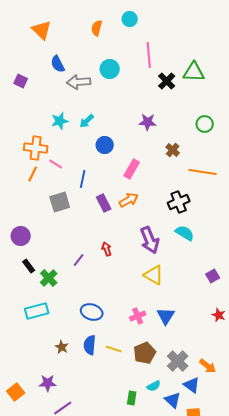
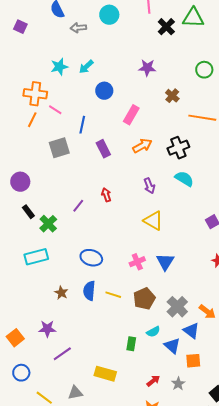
gray arrow: (79, 82) -> (78, 28), size x0.7
orange arrow: (129, 200) -> (142, 146), moved
purple arrow: (150, 240) -> (149, 186), size x0.6

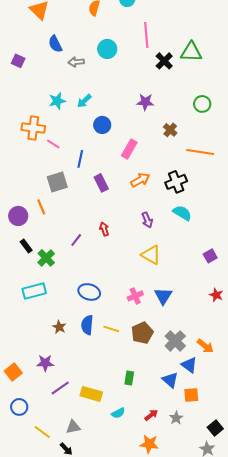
orange line: (32, 120) -> (41, 207), moved, turned -49
cyan semicircle: (153, 332) -> (118, 413), moved
yellow rectangle: (105, 374) -> (91, 394), moved

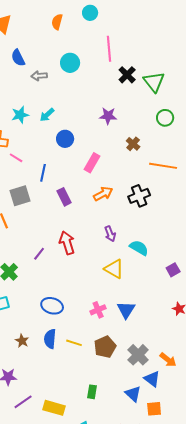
green triangle: (191, 52) -> (154, 82), moved, turned 50
cyan semicircle: (182, 213) -> (139, 248), moved
red arrow: (104, 229) -> (67, 243), size x1.6

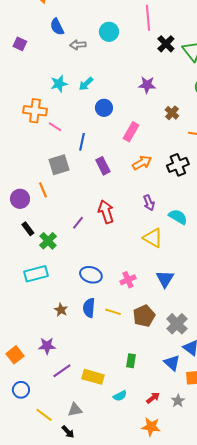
pink cross: (98, 310) -> (128, 280), moved

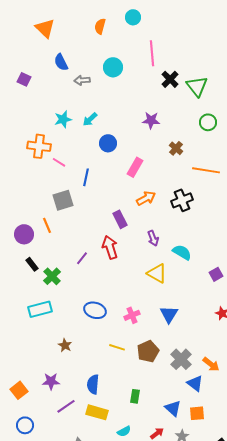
purple rectangle: (103, 166) -> (120, 219), moved
blue semicircle: (89, 308) -> (93, 384), moved
blue triangle: (172, 363) -> (173, 408), moved

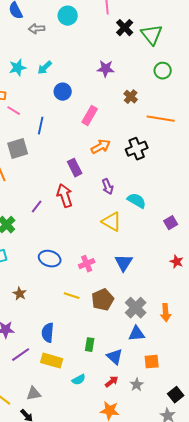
orange arrow: (211, 364) -> (166, 313), turned 48
blue triangle: (195, 383) -> (137, 334), moved, turned -42
blue triangle: (173, 408) -> (115, 357), moved

